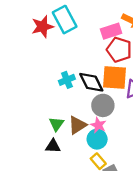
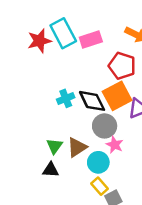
pink rectangle: (111, 31) -> (91, 40), moved
orange square: (115, 78) -> (117, 96), turned -32
pink star: (98, 125) -> (115, 145), moved

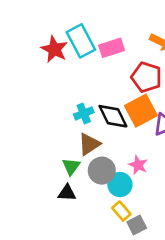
red star: (39, 41) -> (54, 49), turned -30
gray circle: (105, 126) -> (102, 171), moved
brown triangle: (77, 147) -> (89, 144), moved

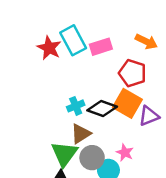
orange square: (141, 111) -> (127, 103), turned -32
black diamond: (113, 116) -> (102, 108), turned -44
green triangle: (71, 166) -> (64, 154), size x1.6

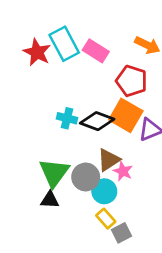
pink rectangle: (101, 47) -> (96, 51), turned 50
cyan cross: (76, 106) -> (67, 118), turned 36
brown triangle: (81, 134) -> (109, 160), moved

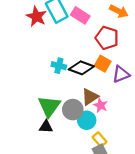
orange square: (126, 115) -> (103, 64), size x0.7
yellow rectangle: (106, 219) -> (99, 140), moved

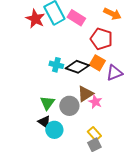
green triangle: (49, 106) -> (47, 103), size x0.7
cyan circle: (87, 120) -> (54, 130), moved
black triangle: (46, 127) -> (44, 122), turned 32

